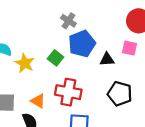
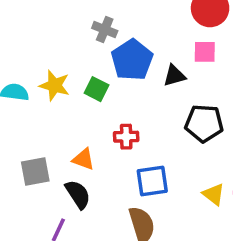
yellow star: (25, 63) -> (55, 85), moved
red cross: (68, 92) -> (126, 137), size x0.6

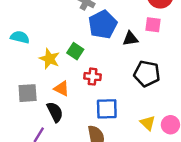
yellow star: (55, 85) -> (49, 59), moved
green square: (96, 89) -> (75, 51), moved

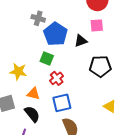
green square: (75, 51) -> (47, 58), moved
red cross: (93, 77) -> (57, 78), turned -32
blue square: (107, 109) -> (62, 103), moved

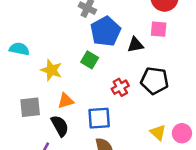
red cross: (57, 78) -> (120, 87), moved
orange triangle: (33, 94) -> (66, 101), turned -40

